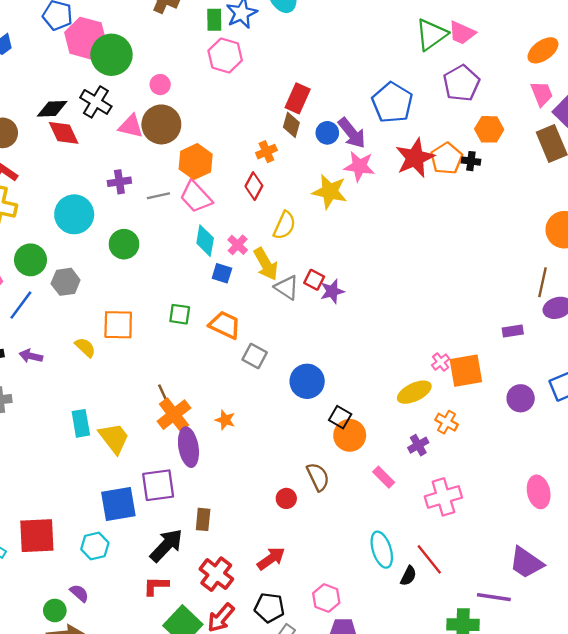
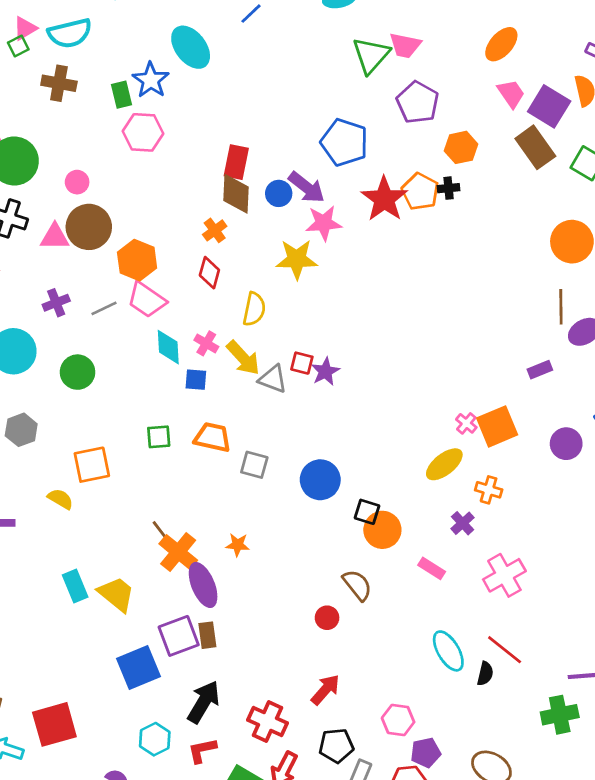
brown diamond: (291, 125) -> (236, 194), size x1.4
brown rectangle: (203, 519) -> (207, 635), moved
cyan hexagon: (95, 546) -> (155, 739), moved

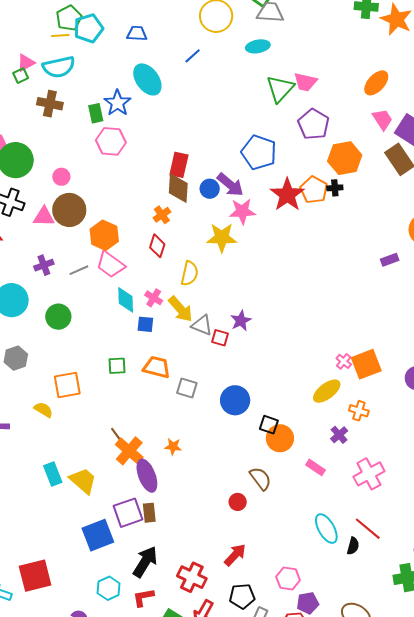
orange hexagon: (461, 147) -> (345, 158), size x1.4
red square: (302, 363) -> (220, 338), moved
purple rectangle: (540, 370) -> (390, 260), moved

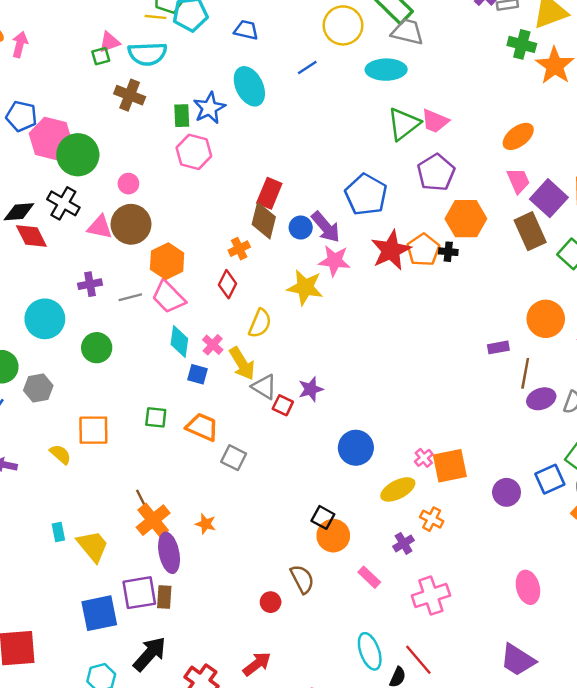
cyan ellipse: (258, 46) -> (386, 70), size x1.4
blue circle: (235, 400) -> (356, 448), moved
cyan rectangle: (53, 474) -> (58, 532), size x0.7

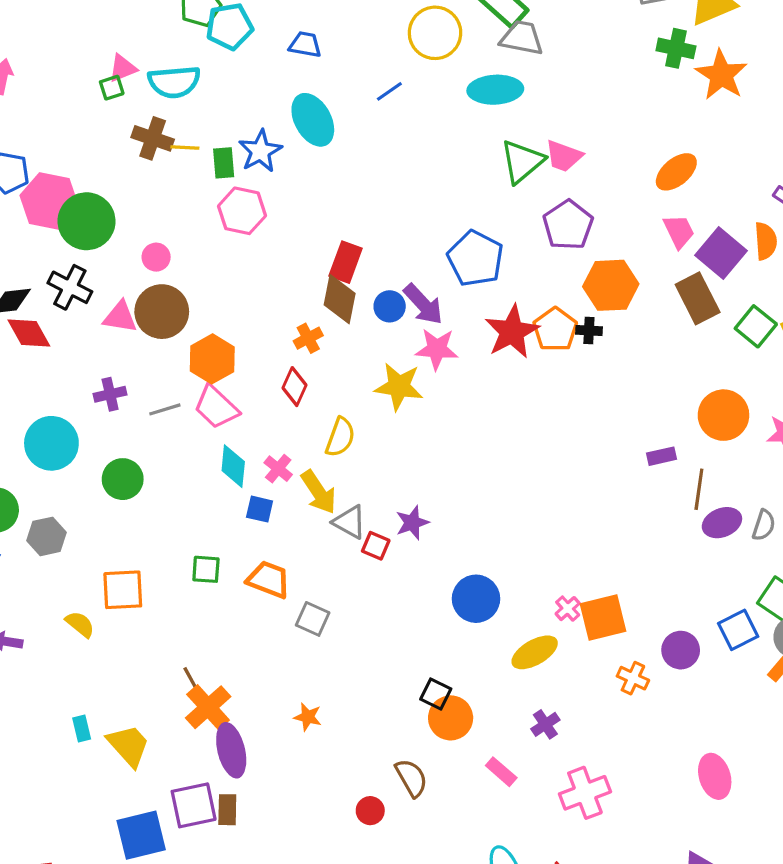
yellow line: (156, 17) -> (185, 148), moved
orange cross: (432, 519) -> (633, 678), moved
orange star: (206, 524) -> (308, 717), moved

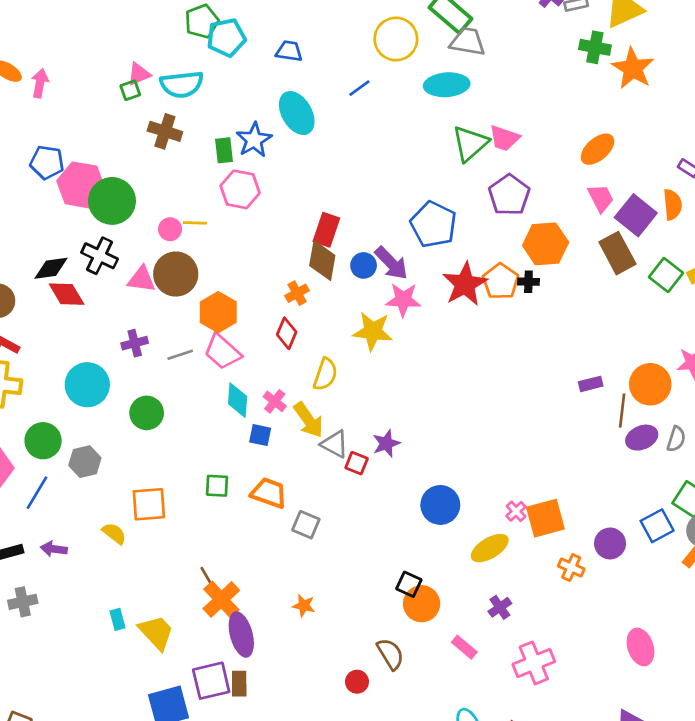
yellow line: (185, 148) -> (195, 223), moved
orange circle: (723, 415) -> (650, 384), moved

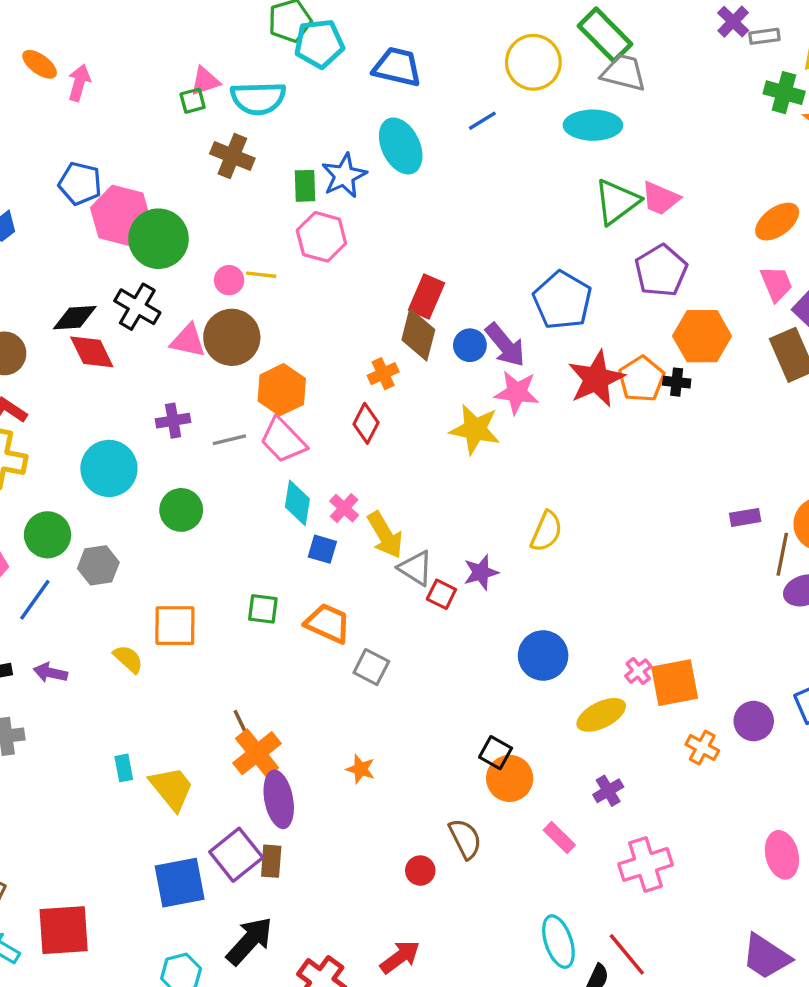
blue trapezoid: (289, 51) -> (397, 67), size x1.4
yellow semicircle: (325, 374) -> (546, 531), moved
purple square: (211, 681) -> (236, 855), turned -30

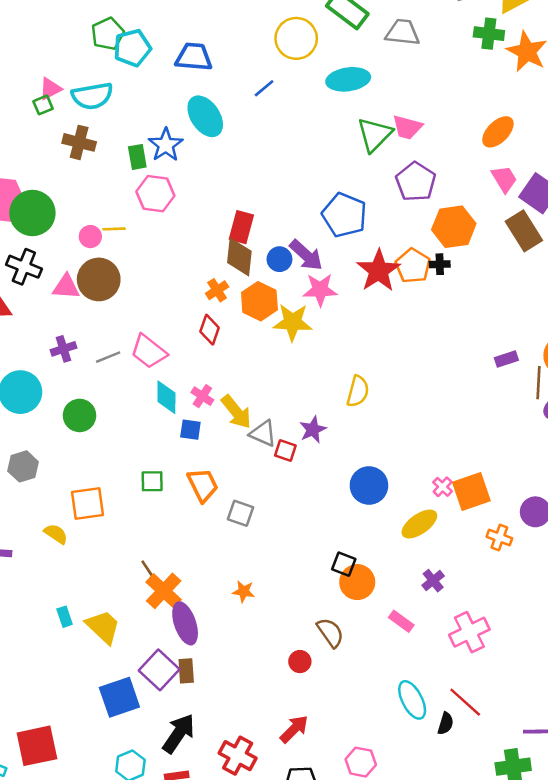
gray trapezoid: (624, 73) -> (402, 32), moved
orange hexagon: (282, 390) -> (259, 301), moved
orange trapezoid: (328, 623) -> (203, 485), turned 48

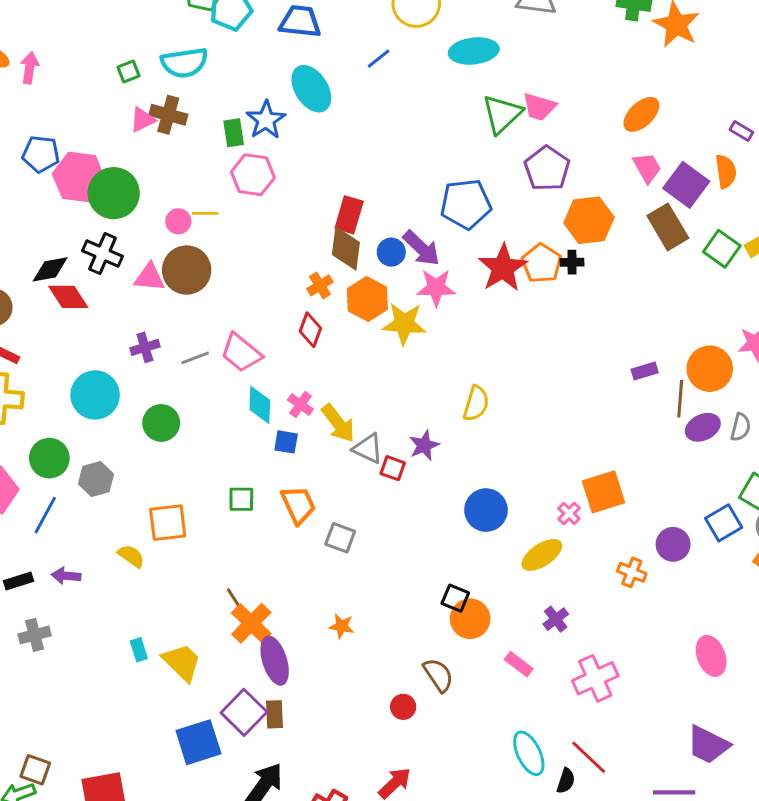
pink triangle: (50, 89) -> (143, 120), moved
blue pentagon: (344, 215) -> (466, 204), turned -30
orange square: (471, 491) -> (604, 492), moved

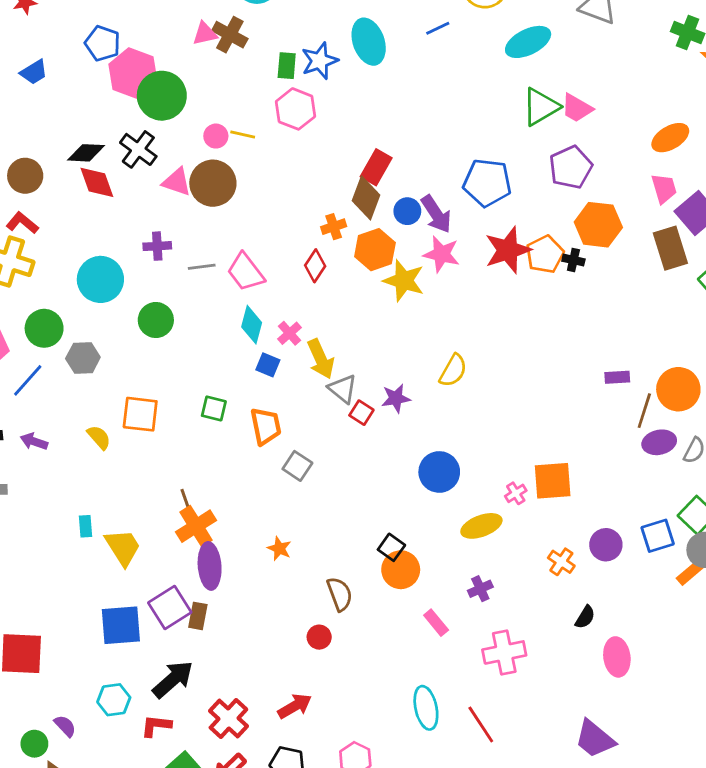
cyan ellipse: (474, 51) -> (528, 42), turned -33
brown semicircle: (438, 675) -> (340, 594), moved
black semicircle: (566, 781) -> (585, 617), moved

